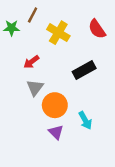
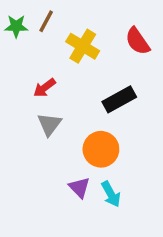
green star: (12, 28) -> (16, 26), moved
orange circle: (55, 105) -> (101, 149), moved
cyan arrow: (85, 120) -> (111, 194), moved

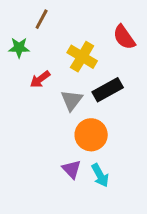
green star: (16, 26) -> (19, 48), moved
yellow cross: (83, 46) -> (82, 57), moved
gray triangle: (49, 124) -> (72, 100), moved

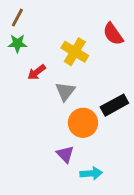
brown line: (42, 19) -> (17, 18), moved
black rectangle: (108, 90) -> (114, 105), moved
cyan arrow: (100, 175) -> (91, 173), moved, turned -65

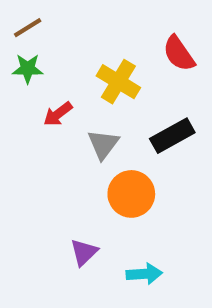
brown line: (17, 18) -> (28, 28), turned 30
black rectangle: (114, 105) -> (172, 136), moved
purple triangle: (65, 154) -> (84, 252), moved, turned 30

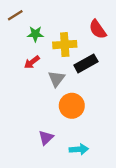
green star: (28, 69) -> (35, 34), moved
yellow cross: (118, 82) -> (65, 45), turned -35
black rectangle: (172, 136) -> (86, 63), moved

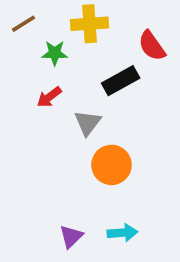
yellow cross: (65, 45) -> (89, 24), moved
black rectangle: (86, 63) -> (121, 81), moved
purple triangle: (46, 138) -> (71, 236), moved

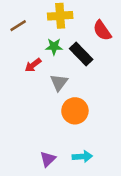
brown line: (23, 24) -> (18, 26), moved
green star: (55, 53) -> (54, 47), moved
black rectangle: (121, 81) -> (81, 54), turned 75

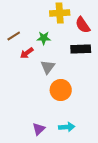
yellow cross: (60, 16) -> (60, 13), moved
brown line: (18, 26) -> (14, 36), moved
black rectangle: (81, 54) -> (81, 49), moved, turned -48

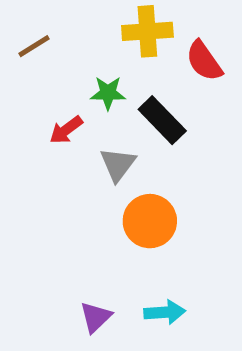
brown line: (14, 36) -> (34, 46), moved
black rectangle: (81, 49) -> (162, 120), moved, turned 48

